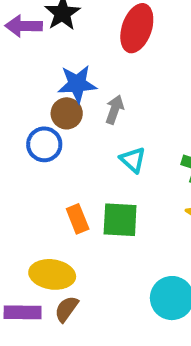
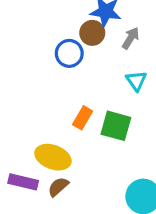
orange rectangle: (78, 219) -> (83, 118), turned 40

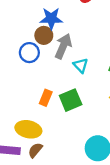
gray arrow: (131, 38) -> (63, 46), moved, size x1.5
green square: (116, 126) -> (71, 100), turned -30

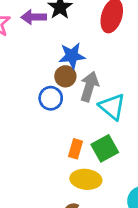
cyan triangle: (81, 65) -> (112, 107), size x1.5
yellow ellipse: (28, 129) -> (86, 179), moved

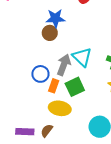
gray arrow: (89, 87) -> (64, 65), moved
blue circle: (51, 98) -> (40, 74), moved

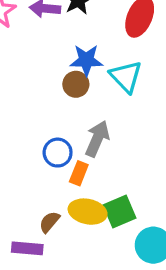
cyan triangle: (82, 57) -> (126, 77), moved
green square: (75, 87) -> (120, 212), moved
brown semicircle: (47, 131) -> (49, 222), moved

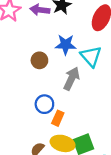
brown circle: (76, 84) -> (39, 60), moved
gray arrow: (97, 139) -> (72, 79), moved

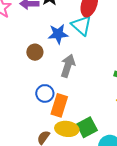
cyan triangle: (91, 56) -> (81, 25), moved
orange rectangle: (58, 118) -> (59, 105), size x1.5

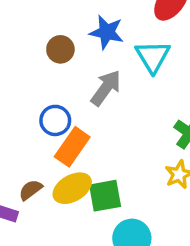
cyan triangle: (81, 25) -> (153, 56), moved
yellow ellipse: (67, 129) -> (72, 188), turned -55

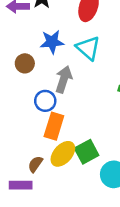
blue circle: (55, 120) -> (45, 101), moved

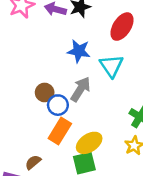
brown circle: (25, 63) -> (45, 92), moved
yellow ellipse: (63, 154) -> (89, 143), moved

